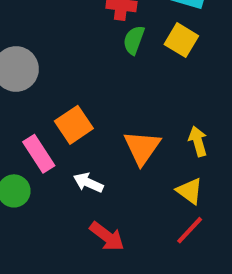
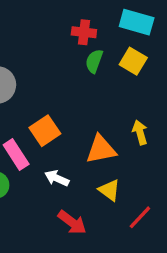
yellow arrow: (198, 141) -> (140, 132), moved
orange triangle: (142, 148) -> (101, 149), turned 44
yellow triangle: (190, 191) -> (109, 190), moved

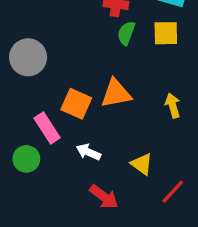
yellow square: (133, 61) -> (166, 33), turned -32
orange square: (45, 131) -> (76, 104), turned -32
orange triangle: (101, 149) -> (116, 93), moved

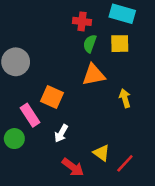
orange triangle: (116, 93) -> (94, 75), moved
white arrow: (88, 152) -> (61, 133), turned -84
yellow triangle: (142, 164) -> (102, 153), moved

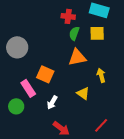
yellow triangle: (102, 153) -> (83, 93), moved

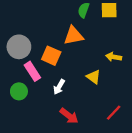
gray circle: (17, 47) -> (19, 47), moved
orange triangle: (77, 57) -> (74, 36), moved
yellow arrow: (101, 75) -> (114, 57), turned -64

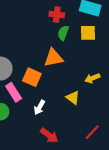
yellow arrow: (114, 57) -> (92, 78), turned -32

